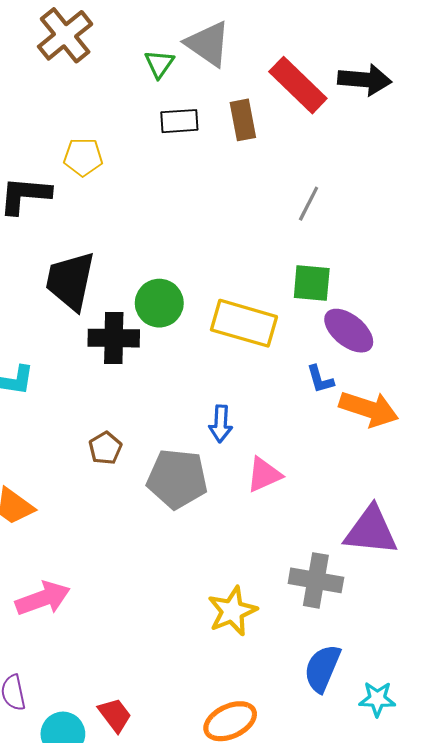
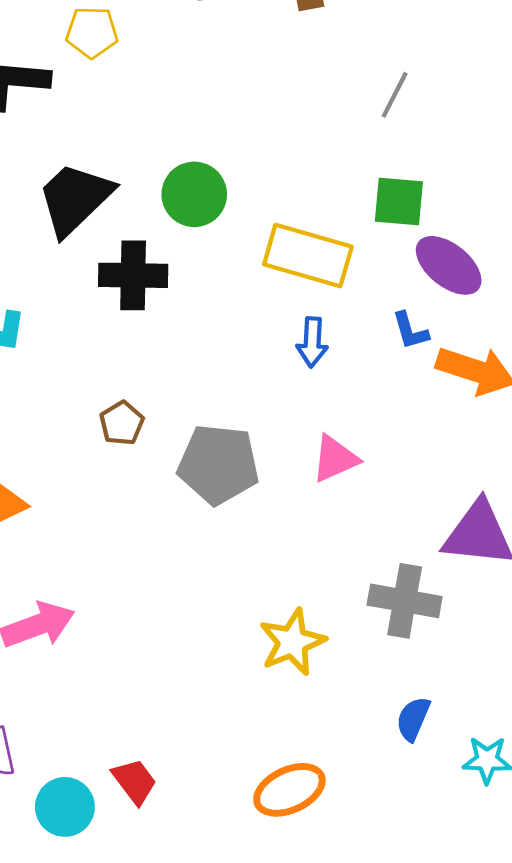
black trapezoid: (70, 281) -> (75, 199), turned 34
green circle: (159, 303) -> (194, 194), moved
blue arrow: (221, 424) -> (312, 342), moved
blue semicircle: (322, 668) -> (413, 719), size x0.7

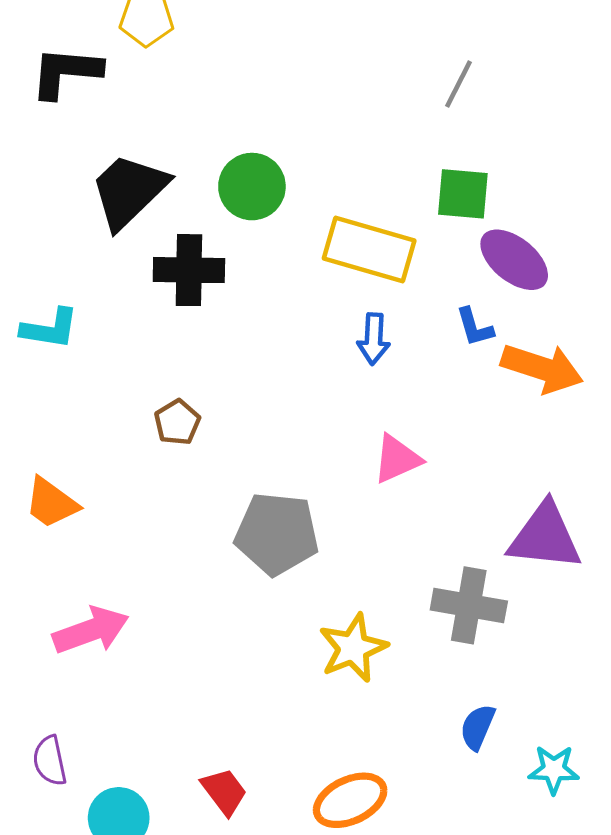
gray pentagon: (218, 464) -> (277, 534), moved
red trapezoid: (135, 781) -> (224, 792), moved

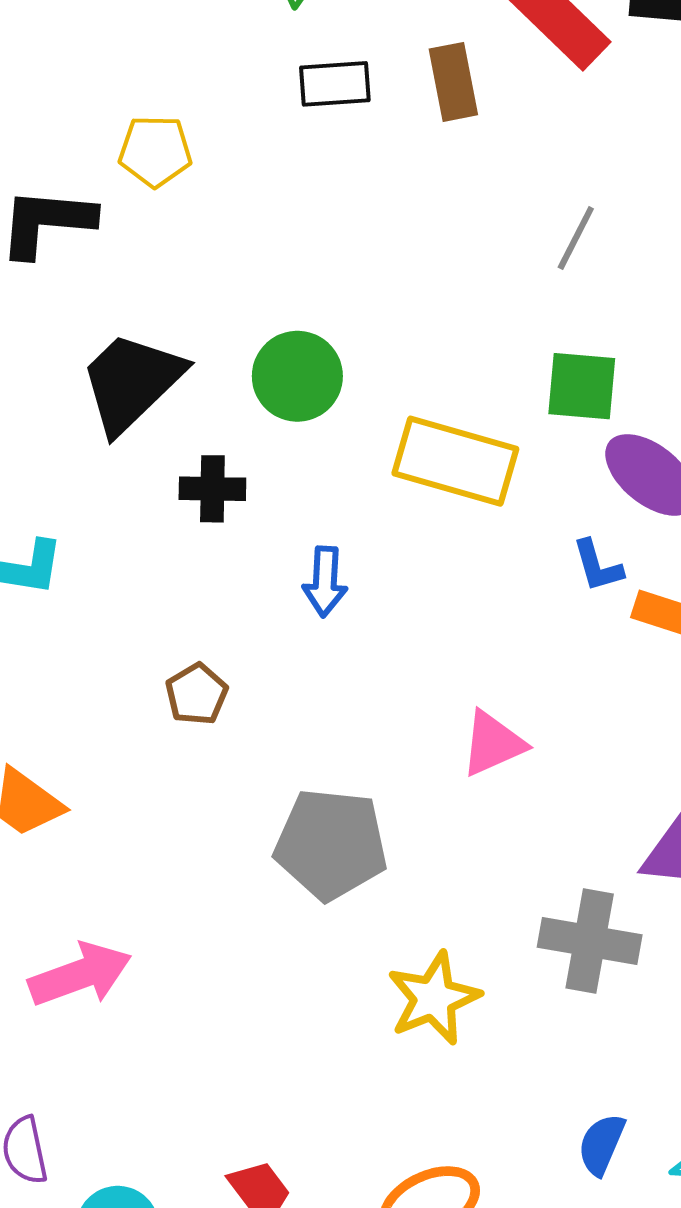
black cross: (189, 270) -> (212, 489), size x0.7
blue arrow: (374, 339) -> (325, 582), moved
blue semicircle: (478, 727) -> (601, 1144), moved

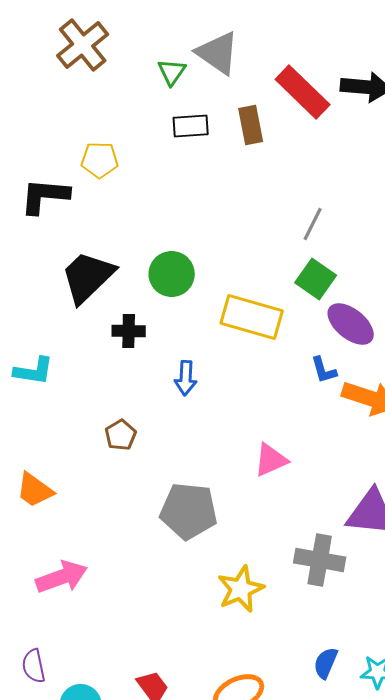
gray line: (576, 238) -> (313, 224), moved
green square: (582, 386) -> (316, 279), turned 30

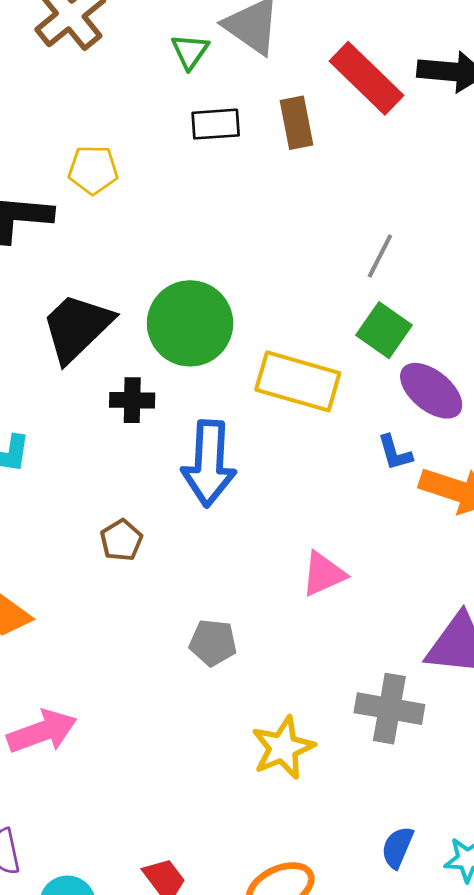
green circle: (172, 274) -> (190, 323), size x1.4
blue arrow: (186, 378) -> (209, 463), size x1.8
gray pentagon: (189, 511) -> (213, 643), size x0.6

